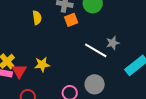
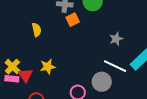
yellow semicircle: (37, 18) -> (36, 30), moved
white line: (96, 50) -> (115, 66), moved

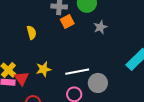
gray star: (116, 39) -> (100, 27), moved
white line: (115, 66) -> (77, 72), moved, turned -35

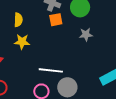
yellow star: (44, 69) -> (22, 42), moved

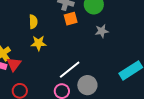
white line: (51, 70) -> (70, 70), turned -40

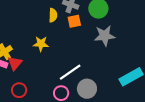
yellow semicircle: (33, 22) -> (53, 15), moved
gray star: (102, 31) -> (105, 36), size x1.5

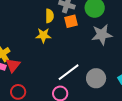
yellow star: (41, 44) -> (43, 35), moved
gray circle: (87, 89) -> (96, 78), moved

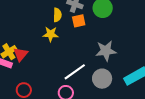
gray star: (102, 35) -> (106, 51), moved
red triangle: (13, 65) -> (21, 54), moved

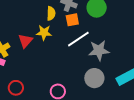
red triangle: (21, 54) -> (25, 41), moved
white line: (75, 72) -> (78, 39), moved

